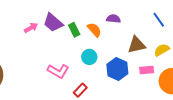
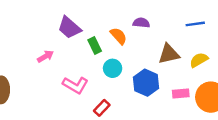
blue line: (159, 20) -> (195, 24), turned -63
pink arrow: (31, 28) -> (45, 56), moved
green rectangle: (74, 30) -> (95, 46), moved
pink rectangle: (147, 70) -> (181, 93), moved

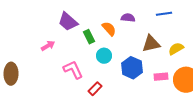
blue line: (195, 24) -> (164, 14), moved
pink L-shape: (75, 85) -> (73, 70), turned -145

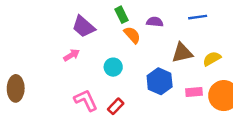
green rectangle: (89, 37) -> (121, 15), moved
pink arrow: (48, 46) -> (72, 55), moved
cyan circle: (104, 56) -> (113, 67), moved
pink L-shape: (73, 70) -> (86, 100), moved

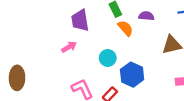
purple trapezoid: (83, 27) -> (80, 20), turned 40
blue hexagon: (160, 81) -> (132, 75), moved

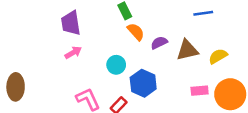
purple semicircle: (146, 16) -> (159, 43), moved, turned -32
purple trapezoid: (80, 20) -> (71, 23), moved

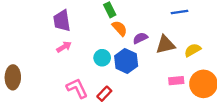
blue hexagon: (143, 83) -> (126, 61), moved

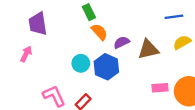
blue line: (179, 12) -> (174, 17), moved
pink arrow: (64, 47) -> (26, 54), moved, turned -32
yellow semicircle: (193, 50) -> (182, 42), moved

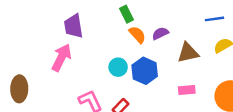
purple semicircle: (122, 42) -> (160, 33), moved
pink arrow: (26, 54) -> (61, 58), size x1.6
pink rectangle: (160, 88) -> (187, 90), moved

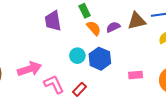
purple trapezoid: (74, 26) -> (53, 21), moved
brown triangle: (188, 53) -> (137, 21), moved
pink arrow: (61, 58) -> (29, 69), moved, turned 45

